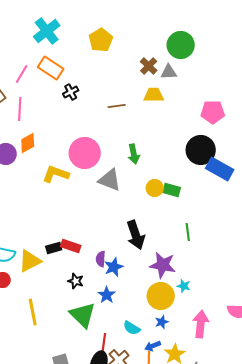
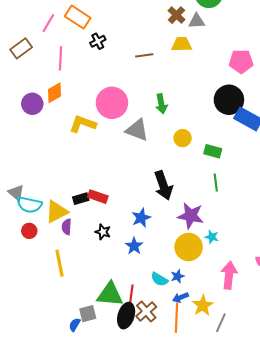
pink line: (20, 109) -> (61, 58), moved
green rectangle: (172, 190) -> (213, 151), moved
purple semicircle: (101, 259) -> (67, 227), moved
green triangle: (83, 315) -> (110, 294), moved, turned -40
blue star: (162, 322) -> (178, 276), moved

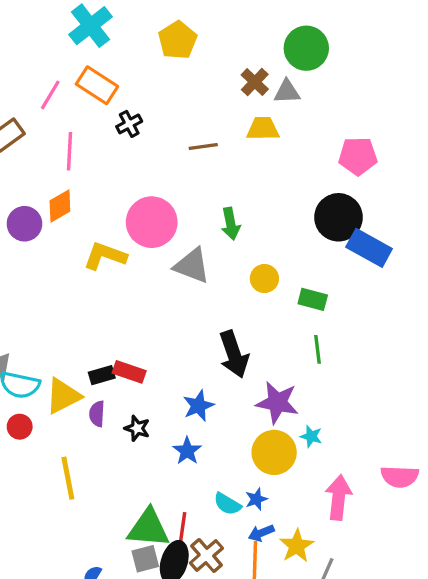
purple semicircle: (67, 227) -> (97, 414), moved
gray square: (88, 314) -> (145, 559), moved

